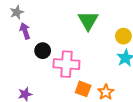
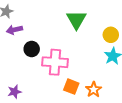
purple arrow: (25, 31) -> (14, 30), turned -84

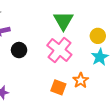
pink cross: (55, 62) -> (59, 50), moved, turned 35
orange star: (94, 90) -> (81, 80), moved

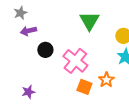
pink cross: (59, 50) -> (75, 61), moved

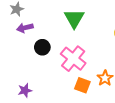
green triangle: (89, 21) -> (74, 18), moved

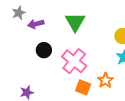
purple arrow: (25, 28) -> (36, 24), moved

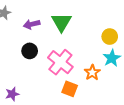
purple arrow: (36, 24) -> (32, 24), moved
orange star: (105, 80) -> (92, 72), moved

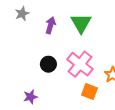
purple arrow: (32, 24) -> (51, 25), turned 119
black circle: (30, 51) -> (48, 64), moved

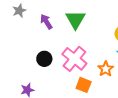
purple arrow: (51, 25) -> (46, 22), turned -49

